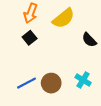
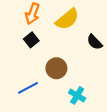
cyan cross: (83, 80) -> (77, 95), moved
brown circle: (51, 83) -> (56, 68), moved

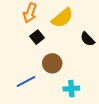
black square: (31, 40) -> (37, 37), moved
cyan cross: (77, 95) -> (71, 89), turned -35

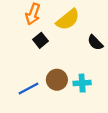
brown circle: (52, 63) -> (57, 80), moved
cyan cross: (71, 89) -> (82, 83), moved

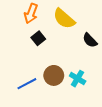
yellow semicircle: (68, 20) -> (64, 19), turned 80
cyan cross: (82, 83) -> (78, 79), turned 35

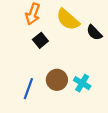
black semicircle: (90, 40) -> (94, 33), moved
blue line: (27, 84) -> (28, 89), turned -42

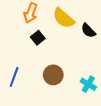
cyan cross: (82, 83) -> (88, 84), moved
blue line: (28, 89) -> (14, 77), moved

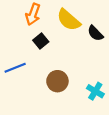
blue line: (14, 77) -> (15, 68), moved, turned 48

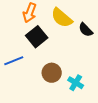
black square: (41, 41) -> (37, 37), size x1.5
cyan cross: (95, 91) -> (76, 83), moved

